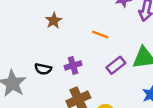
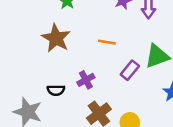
brown star: (54, 21) -> (56, 38), size x1.6

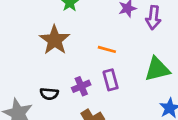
purple rectangle: (130, 70) -> (111, 80), moved, turned -60

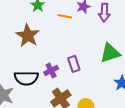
orange line: (107, 49) -> (65, 16), moved
black semicircle: (49, 94) -> (26, 78), size x1.6

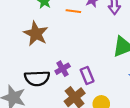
purple rectangle: (74, 64) -> (87, 76), moved

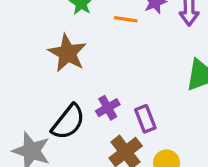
black semicircle: (37, 78) -> (68, 122), turned -50

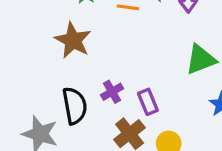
black semicircle: (68, 122) -> (75, 106), turned -48

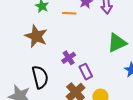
purple cross: (112, 92) -> (69, 58), moved

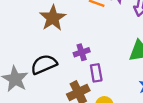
black semicircle: (40, 77) -> (44, 64), turned -115

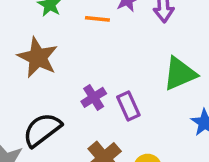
purple rectangle: (96, 73) -> (128, 106), moved

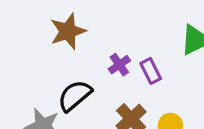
brown star: (38, 57) -> (68, 31), turned 30

